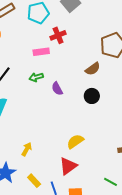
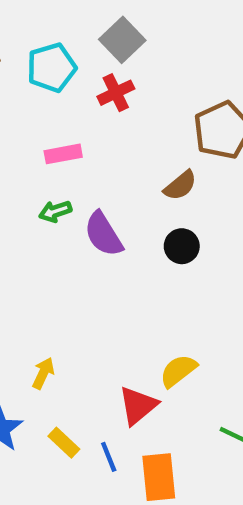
red cross: (58, 35) -> (116, 93), moved
purple semicircle: (57, 89) -> (103, 234), size x1.5
yellow semicircle: (75, 141) -> (178, 371), moved

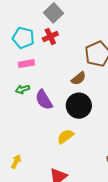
cyan pentagon: (52, 67) -> (23, 38), moved, turned 30
black circle: (182, 246) -> (79, 106), size x1.6
yellow semicircle: (178, 371) -> (65, 136), moved

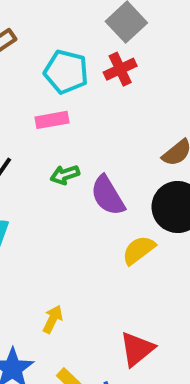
pink rectangle: (26, 64) -> (52, 120), moved
yellow semicircle: (65, 136) -> (139, 250), moved

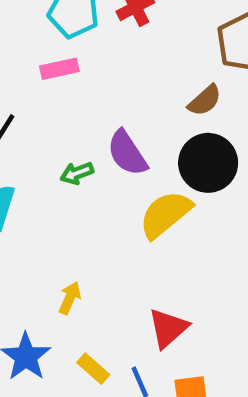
green arrow: (65, 175) -> (77, 173), moved
yellow semicircle: (139, 250) -> (165, 214), size x1.4

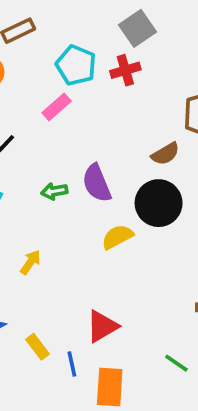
pink rectangle: (59, 69) -> (57, 107), turned -40
yellow semicircle: (165, 214) -> (117, 237), size x0.7
yellow arrow: (70, 298) -> (30, 262), moved

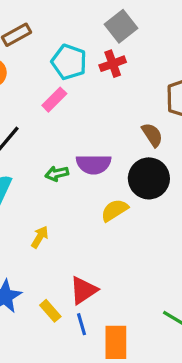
brown semicircle: (165, 154) -> (152, 135), turned -90
purple semicircle: (97, 183) -> (94, 164), turned -64
red triangle: (102, 326) -> (83, 290), moved

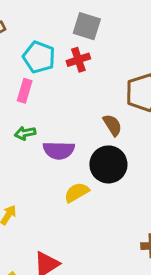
gray square: (121, 26) -> (87, 26), turned -36
pink rectangle: (54, 100) -> (25, 91), turned -30
green arrow: (57, 174) -> (25, 133), moved

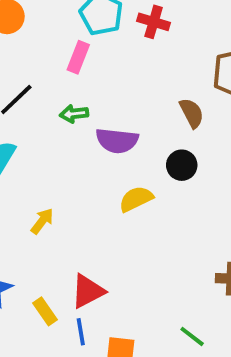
red cross: (78, 60) -> (154, 22), turned 30
black circle: (108, 164) -> (182, 165), size x0.6

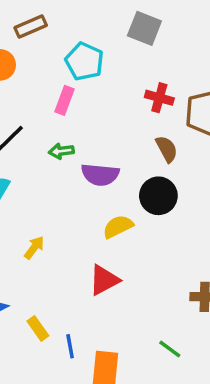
red cross: (154, 22) -> (159, 98), moved
black circle: (182, 165) -> (158, 196), size x1.4
red triangle: (88, 291) -> (104, 280), moved

